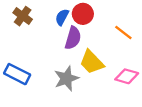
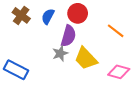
blue semicircle: (62, 17) -> (48, 16), moved
gray star: (66, 78) -> (60, 53), moved, size x0.7

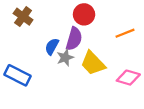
blue semicircle: (48, 16) -> (52, 47), moved
orange line: (116, 31) -> (125, 33), turned -60

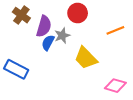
purple semicircle: (74, 39) -> (44, 26), moved
gray star: (65, 58) -> (62, 35), moved
pink diamond: (128, 78) -> (115, 86), moved

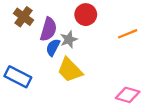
yellow trapezoid: (86, 58) -> (70, 70), moved

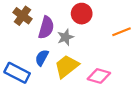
blue semicircle: (53, 47) -> (42, 58), moved
yellow trapezoid: (70, 70) -> (67, 66), turned 96
pink diamond: (128, 95) -> (99, 76), moved

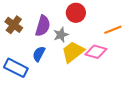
brown cross: (22, 16) -> (14, 25), moved
yellow trapezoid: (67, 66) -> (73, 52), moved
pink diamond: (99, 76) -> (96, 52), moved

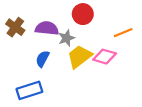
purple semicircle: (43, 26) -> (47, 28), turned -100
blue rectangle: (16, 68) -> (29, 90), moved, turned -45

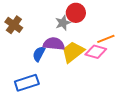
purple semicircle: (47, 28) -> (54, 44), moved
orange line: (123, 33) -> (106, 39), moved
gray star: (66, 38) -> (63, 23), moved

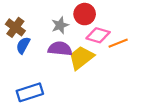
gray star: (63, 23) -> (60, 25), moved
pink diamond: (96, 52) -> (98, 35), moved
blue semicircle: (39, 54) -> (23, 45), moved

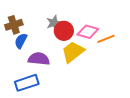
red circle: (85, 14) -> (64, 31), moved
brown cross: (15, 27) -> (14, 25), turned 36
purple semicircle: (60, 49) -> (39, 59), moved

